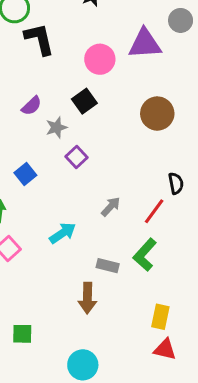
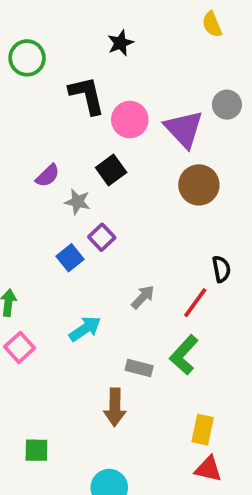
gray circle: (181, 20) -> (227, 105), moved
black L-shape: (39, 39) -> (87, 95), moved
purple triangle: (145, 44) -> (184, 129), moved, turned 51
gray star: (56, 127) -> (77, 202), turned 30
blue square: (25, 174) -> (70, 258), moved

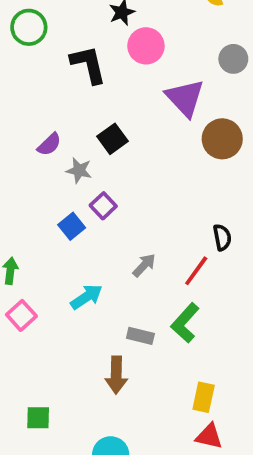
gray circle: (227, 105) -> (233, 59), moved
pink circle: (130, 120) -> (146, 46), moved
brown circle: (199, 185) -> (222, 139), moved

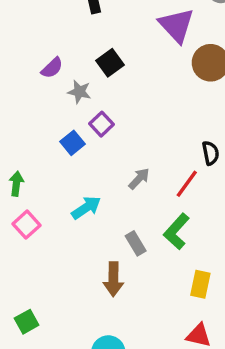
gray rectangle: (140, 336) -> (136, 243), turned 45
yellow rectangle: (204, 397) -> (200, 284), moved
green square: (38, 418) -> (27, 322), moved, turned -30

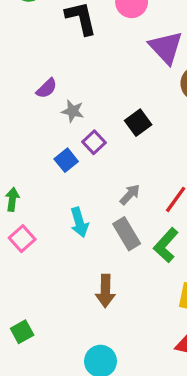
black square: (110, 63) -> (138, 123), moved
cyan arrow: (86, 208) -> (79, 222), turned 108
gray rectangle: (136, 243) -> (127, 234), moved, size x1.4

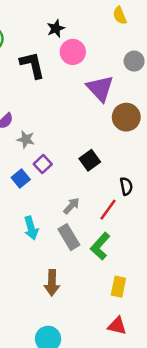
black square: (138, 123) -> (90, 160), moved

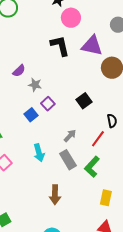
black L-shape: (32, 65) -> (60, 46), moved
purple triangle: (100, 88) -> (92, 46), turned -35

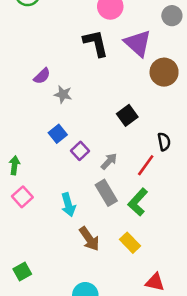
purple triangle: (92, 46) -> (138, 43), turned 30
purple square: (48, 104) -> (80, 151), moved
cyan arrow: (39, 153) -> (68, 205), moved
brown arrow: (55, 195) -> (89, 239), turned -36
yellow rectangle: (106, 198) -> (130, 243), moved, turned -56

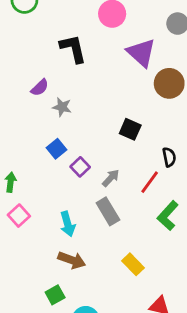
black L-shape: (96, 43) -> (73, 49), moved
black square: (127, 115) -> (130, 129), turned -30
green L-shape: (138, 202) -> (168, 216), moved
brown arrow: (89, 239) -> (72, 260), moved, turned -35
green square: (22, 272) -> (55, 295), moved

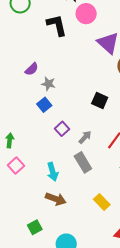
black L-shape: (73, 49) -> (57, 25), moved
blue square: (56, 149) -> (44, 105), moved
green square: (55, 295) -> (35, 227), moved

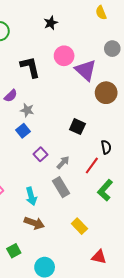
pink circle: (86, 14) -> (64, 56), moved
black L-shape: (57, 25) -> (30, 67), moved

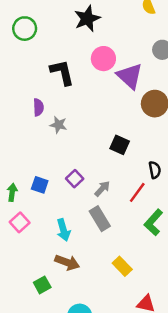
black star: (51, 23) -> (87, 19), size x1.5
purple semicircle: (11, 96) -> (38, 107), turned -48
blue square: (23, 131) -> (40, 185), moved, turned -32
green square: (14, 251) -> (42, 285), moved

